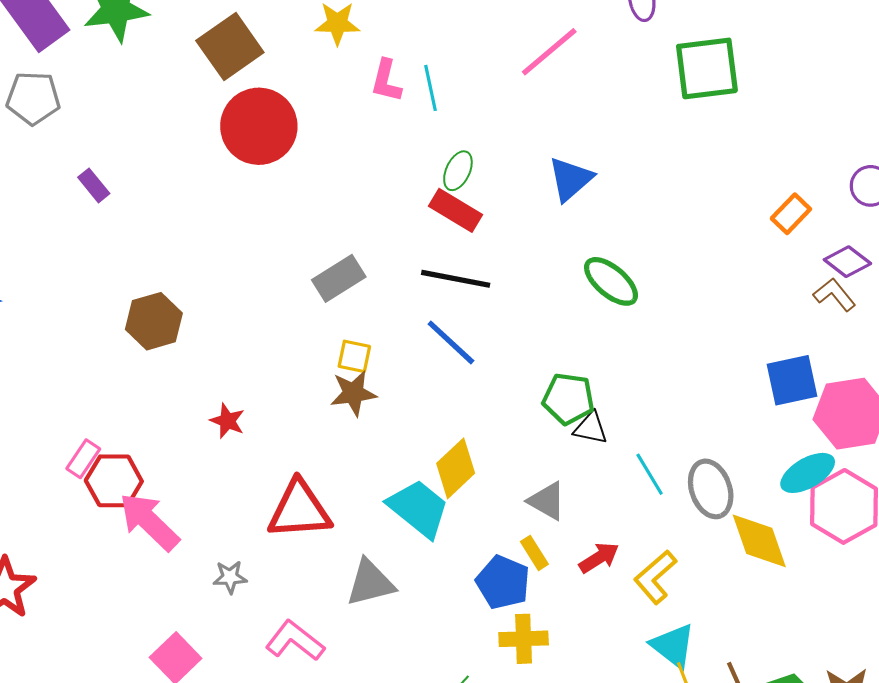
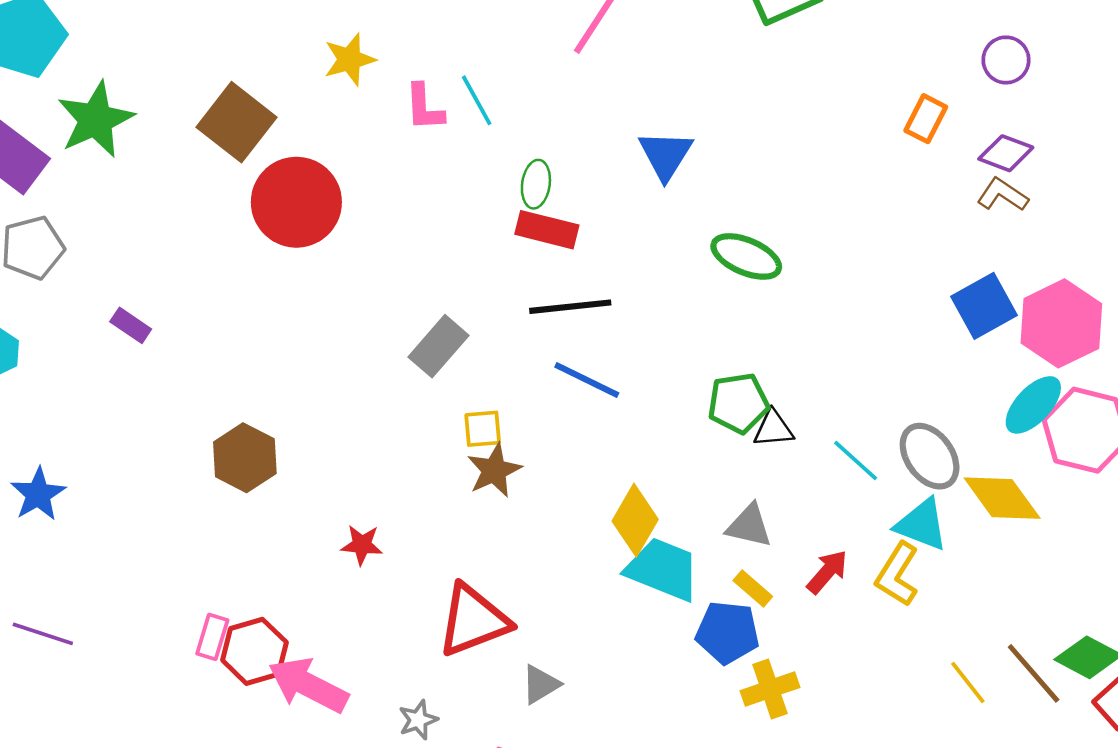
cyan trapezoid: (418, 508) -> (663, 569), moved
gray triangle: (370, 583) -> (541, 684), moved, size x0.7
cyan triangle: (673, 646) -> (922, 525), moved

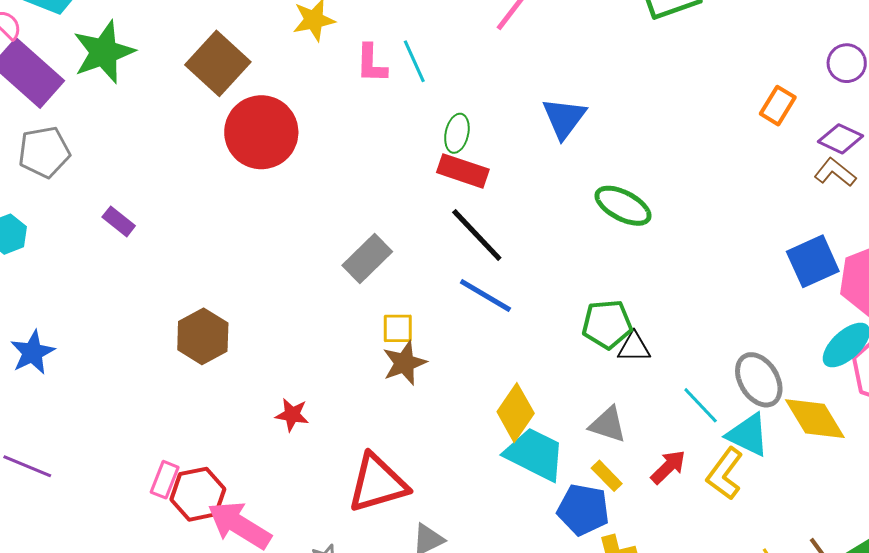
black line: (570, 307) -> (477, 235), turned 48
cyan line: (856, 460) -> (701, 405), moved

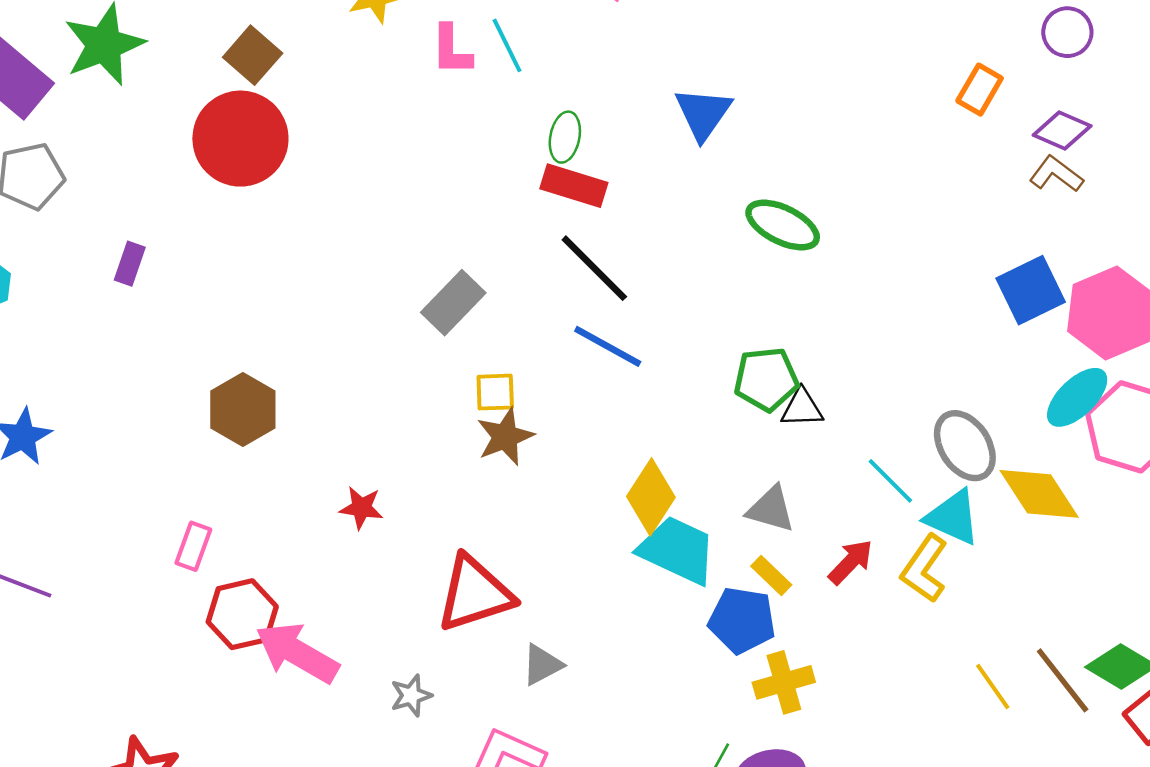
brown square: (218, 63) -> (253, 55), size x0.7
red circle: (261, 132) -> (240, 139), moved
purple rectangle: (119, 221) -> (130, 264), turned 72
pink rectangle: (165, 480) -> (193, 546), moved

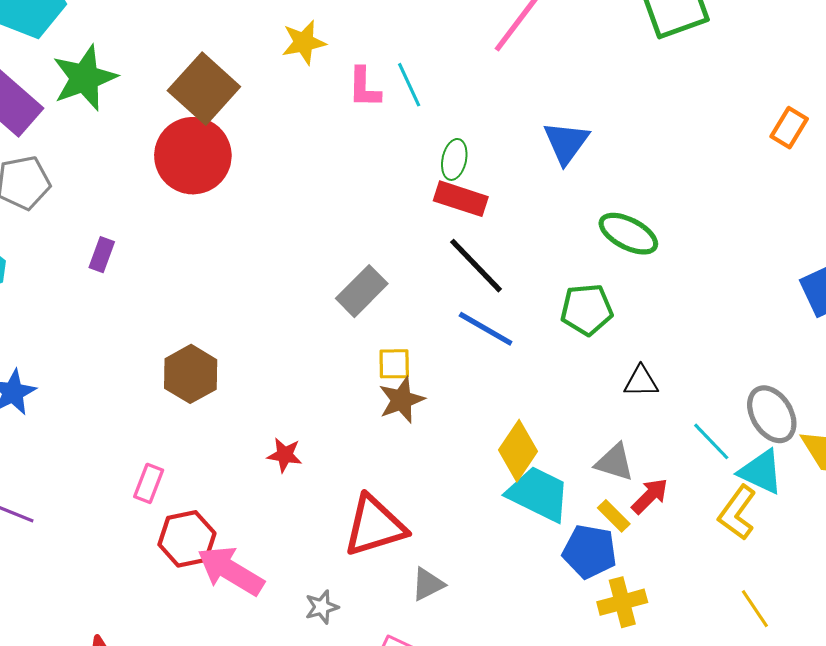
brown square: (253, 55) -> (204, 89), size x1.5
green pentagon: (766, 379) -> (587, 310), moved
red arrow: (851, 562) -> (650, 496), moved
yellow line: (993, 686) -> (755, 609), moved

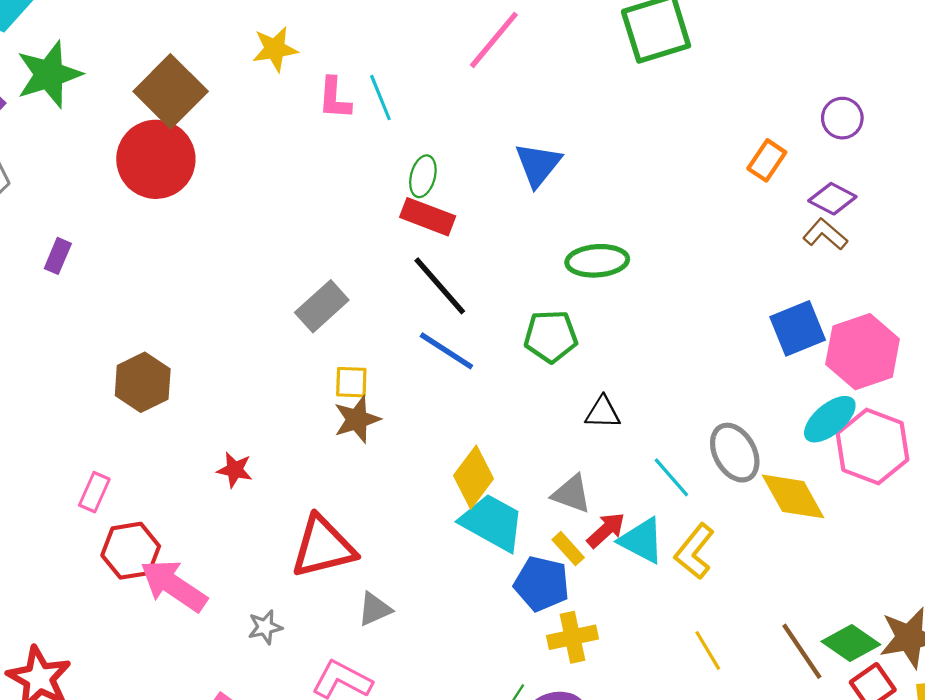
green ellipse: (628, 234) -> (597, 261), turned -34
cyan triangle: (761, 472) -> (642, 541), moved

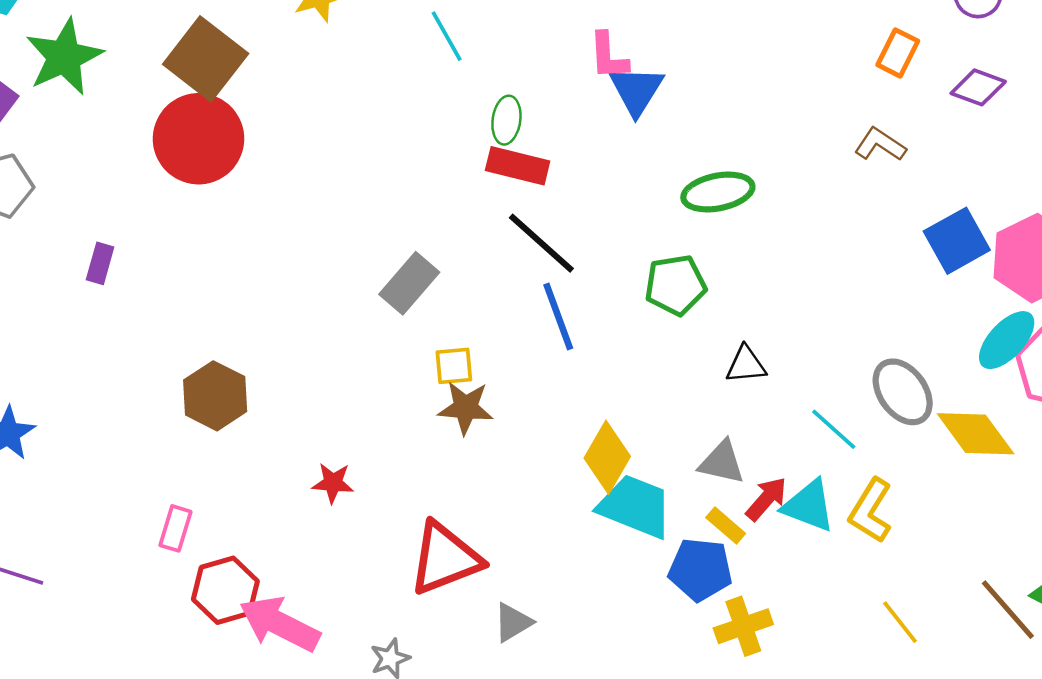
pink L-shape: (334, 98) -> (608, 56), moved
brown L-shape: (825, 234) -> (880, 145), moved
blue line: (446, 351) -> (558, 317), turned 44
brown star: (357, 419) -> (466, 408), turned 30

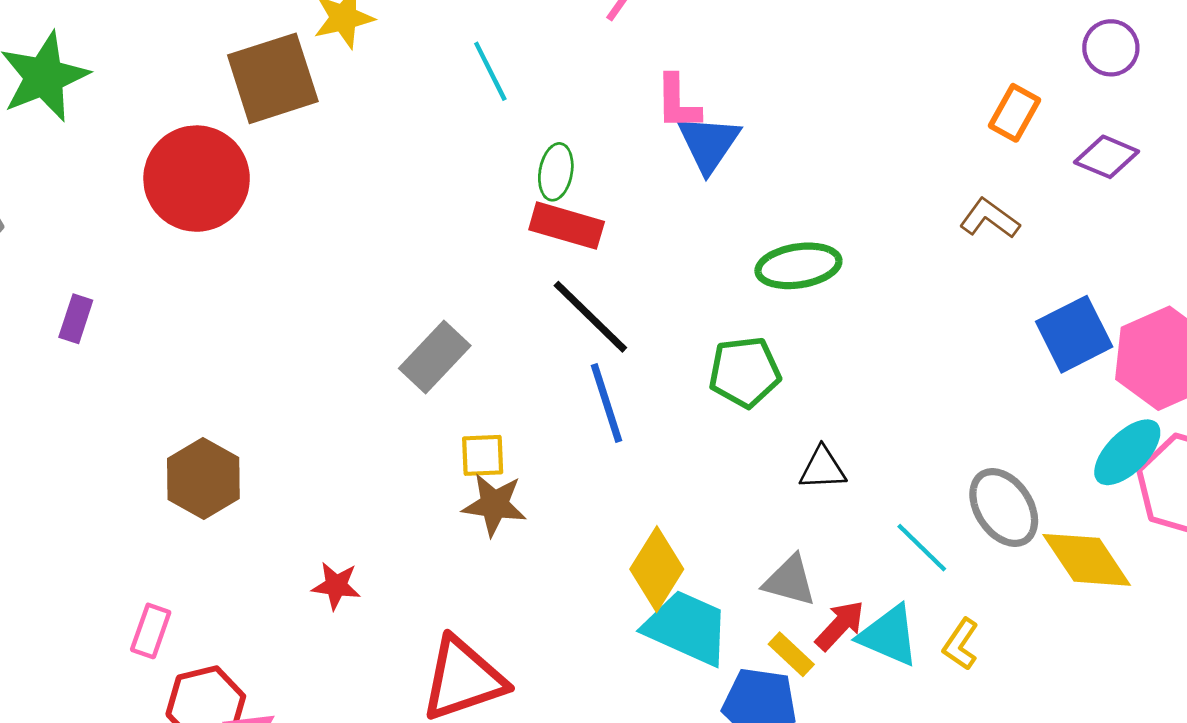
brown square: (206, 59) -> (273, 78), moved, turned 32
yellow L-shape: (871, 511) -> (961, 644), size x0.7

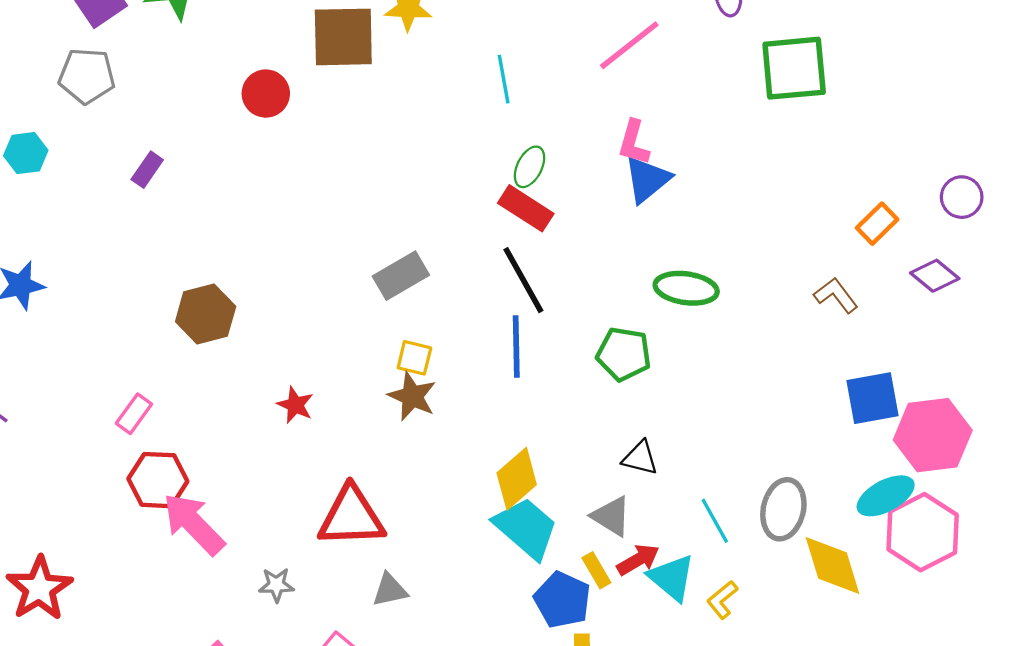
red circle: (197, 179) -> (266, 94), size x0.6
black triangle: (823, 468) -> (640, 458), moved
gray ellipse: (1004, 507) -> (783, 509), turned 30
red star: (336, 586) -> (295, 405), moved

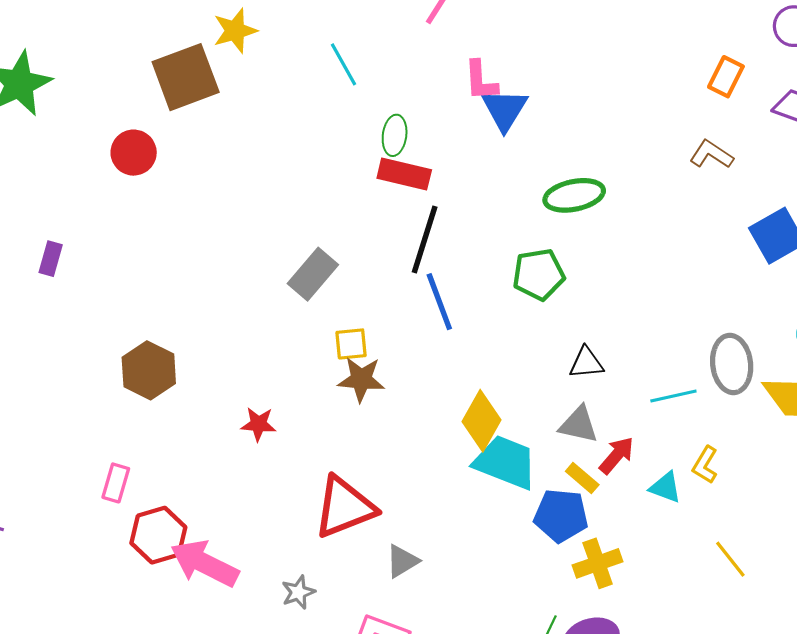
black line: (523, 280) -> (425, 239), turned 66
cyan line: (715, 521) -> (673, 396), turned -54
cyan triangle: (672, 578) -> (665, 487), moved, size x0.7

